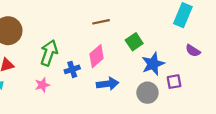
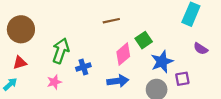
pink diamond: (97, 56) -> (123, 54), moved

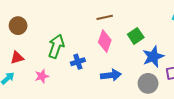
brown circle: (21, 29) -> (18, 26), size x0.7
pink diamond: (123, 54) -> (105, 41), moved, turned -30
pink star: (54, 82) -> (42, 76), moved

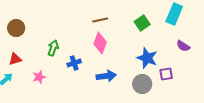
green square: (136, 36) -> (142, 23), moved
green arrow: (56, 46) -> (53, 48), size x0.7
blue star: (153, 57) -> (147, 58), turned -30

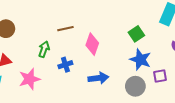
brown line: (100, 20) -> (65, 29), moved
green square: (142, 23) -> (136, 34), moved
pink star: (39, 77) -> (29, 79), size x1.5

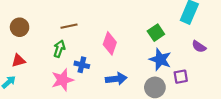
brown line: (65, 29) -> (69, 26), moved
blue cross: (65, 65) -> (82, 65), turned 32
pink star: (29, 79) -> (63, 80), moved

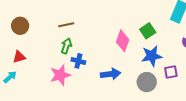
pink diamond: (110, 43) -> (123, 41), moved
green arrow: (59, 49) -> (66, 46), moved
blue star: (160, 59) -> (152, 56), turned -30

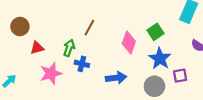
brown line: (66, 25) -> (89, 28), moved, turned -49
blue star: (152, 56) -> (160, 59), turned -30
red triangle: (19, 57) -> (37, 48), moved
pink star: (60, 75) -> (51, 73), moved

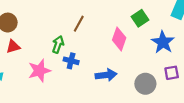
green square: (156, 32) -> (140, 18), moved
red triangle: (37, 48) -> (13, 47), moved
blue star: (160, 59) -> (163, 42), moved

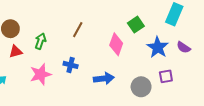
green arrow: (58, 44) -> (40, 41), moved

